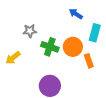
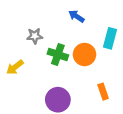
blue arrow: (76, 14) -> (76, 16), moved
orange rectangle: (89, 61) -> (103, 92), moved

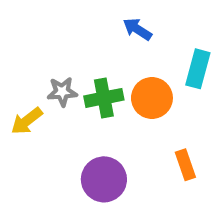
gray star: (35, 36) -> (62, 92), moved
green cross: (58, 54) -> (104, 98), turned -30

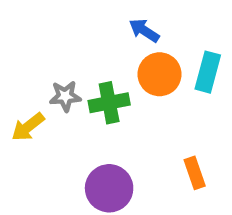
orange circle: (152, 98) -> (160, 74), moved

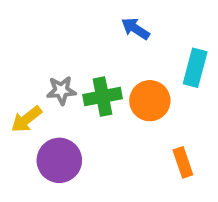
orange circle: (160, 74) -> (150, 101), moved
purple circle: (109, 188) -> (59, 160), moved

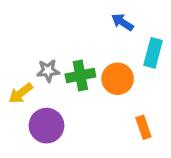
blue arrow: (135, 29) -> (122, 22), moved

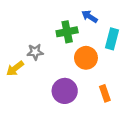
green cross: (80, 76) -> (67, 32), moved
purple circle: (46, 126) -> (65, 91), moved

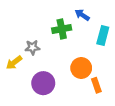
orange circle: (86, 58) -> (81, 68), moved
purple circle: (65, 91) -> (43, 83), moved

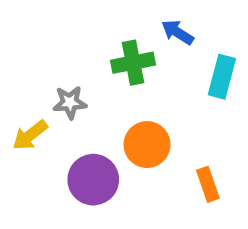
orange circle: (81, 68) -> (147, 145), moved

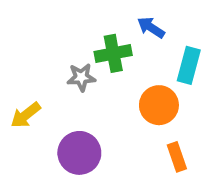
gray star: (70, 102) -> (81, 77), moved
orange circle: (147, 145) -> (159, 105), moved

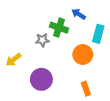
green cross: (113, 53) -> (59, 28), turned 30
orange rectangle: (177, 157) -> (86, 89), moved

